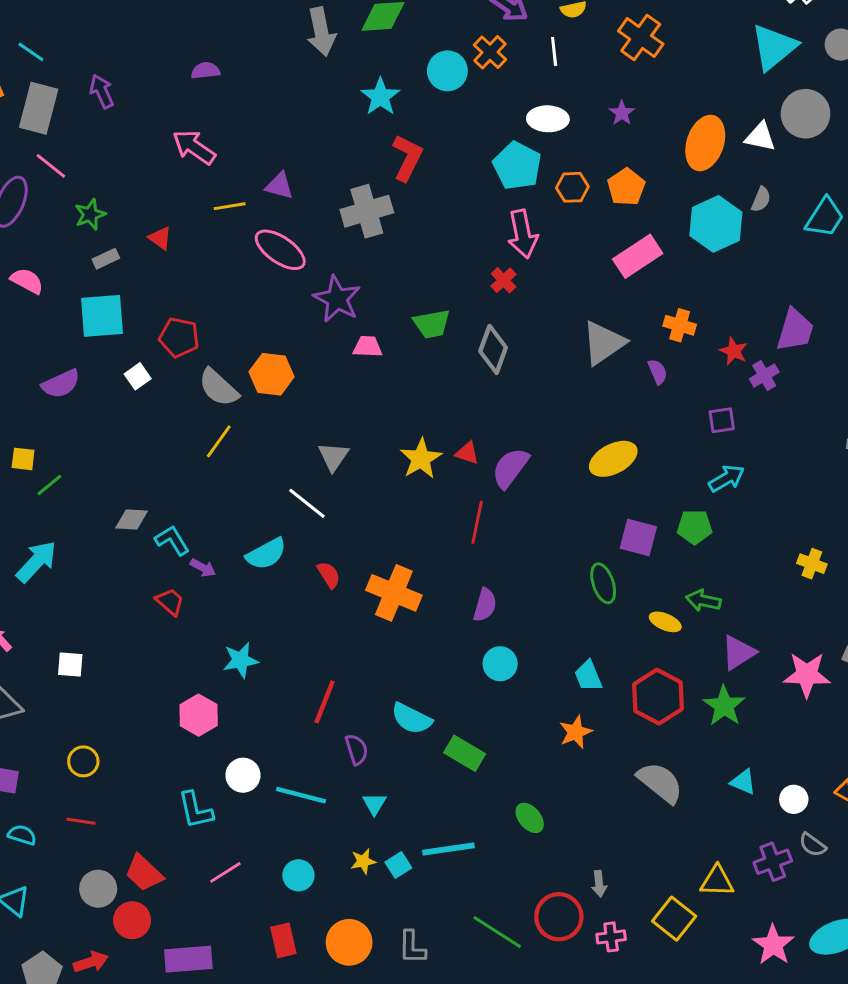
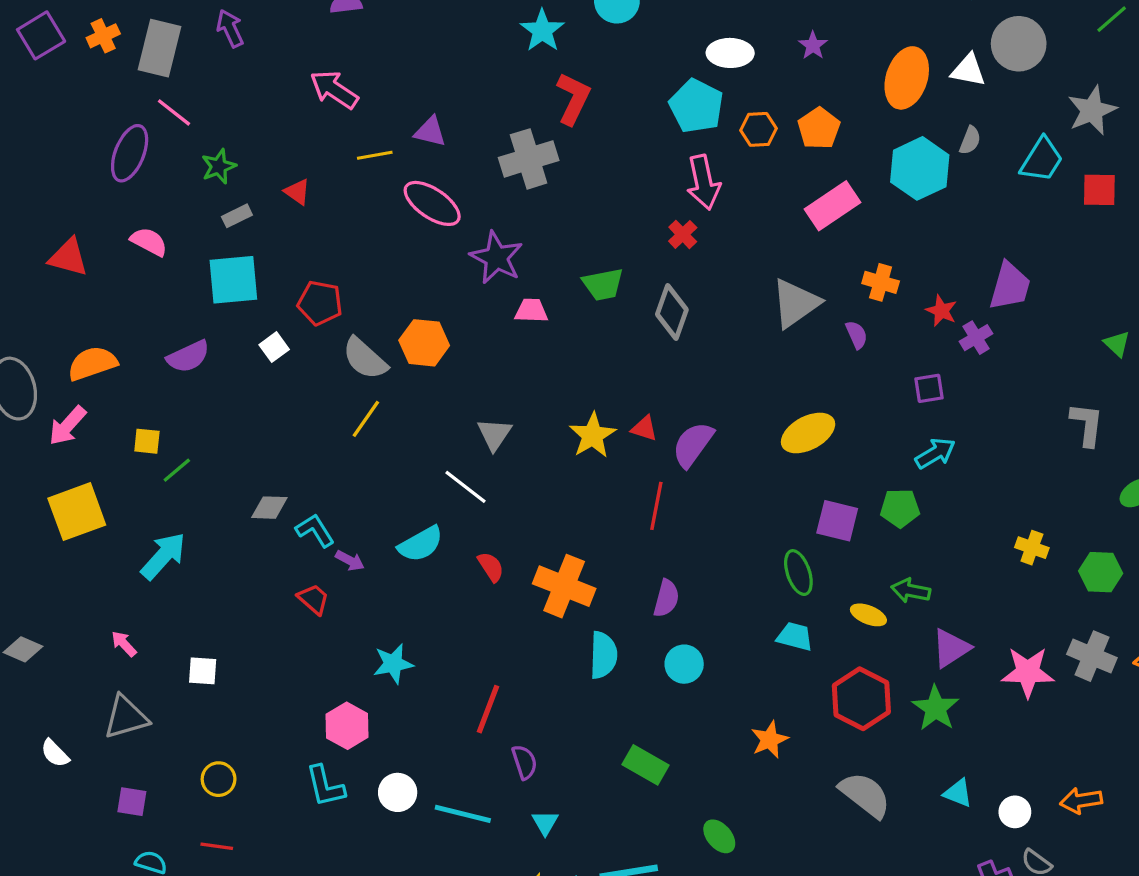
cyan trapezoid: (588, 676) -> (795, 637), moved, turned 128
cyan semicircle: (412, 719) -> (603, 655), moved, turned -114
cyan L-shape: (195, 810) -> (325, 786), moved

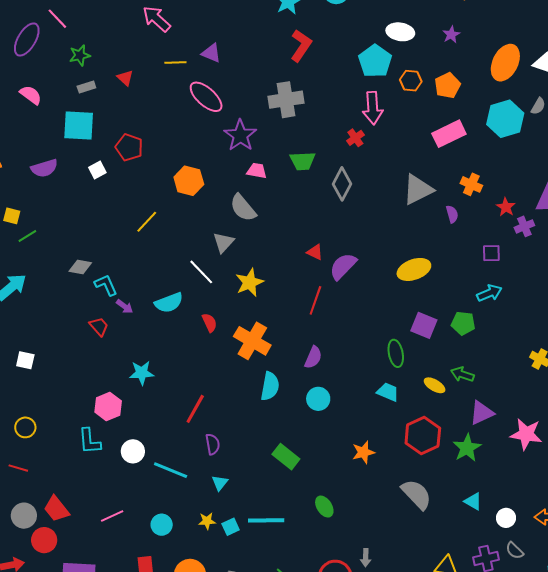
gray cross: (529, 159) -> (286, 100), moved
gray semicircle: (365, 359) -> (243, 208), moved
yellow star: (593, 435) -> (250, 282), moved

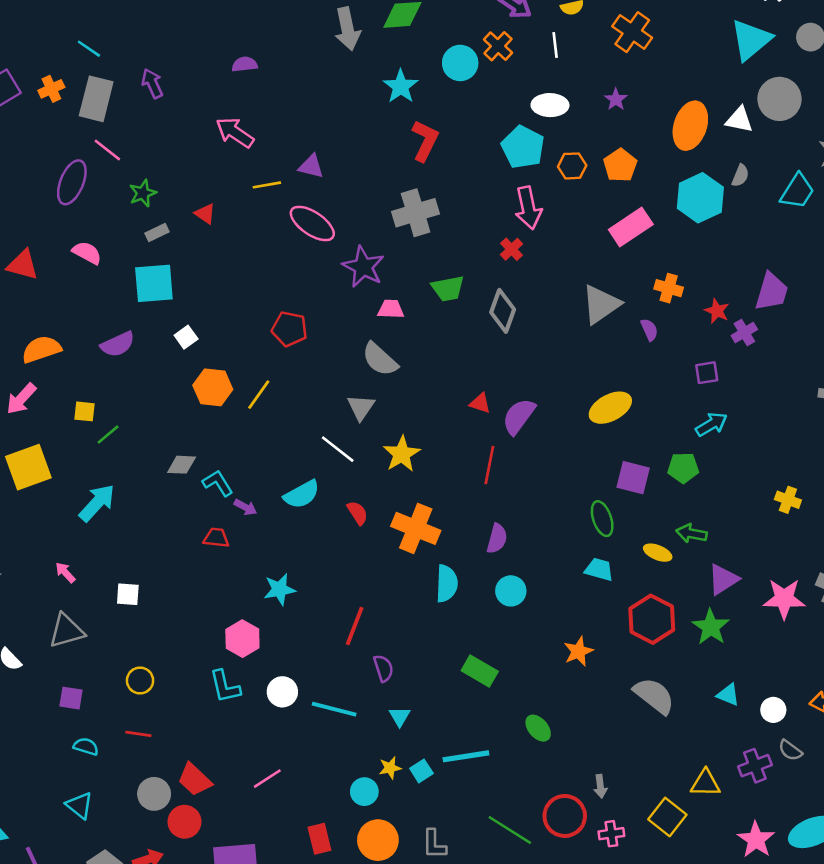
red pentagon: (129, 147) -> (289, 329), moved
orange hexagon: (189, 181) -> (213, 387), moved
red trapezoid: (99, 327) -> (216, 538), turned -35
cyan circle: (162, 525) -> (364, 792), moved

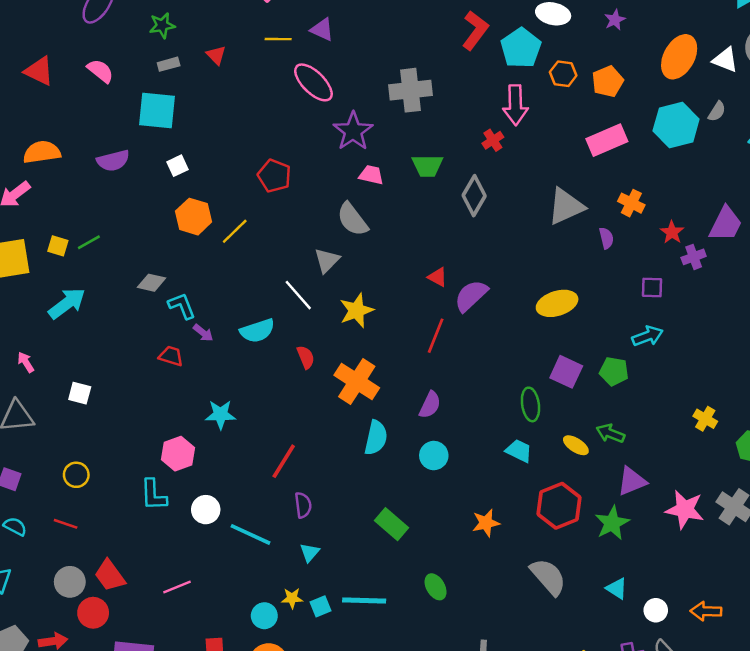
red L-shape: (425, 141) -> (475, 30), moved
yellow square: (84, 411) -> (58, 246), moved

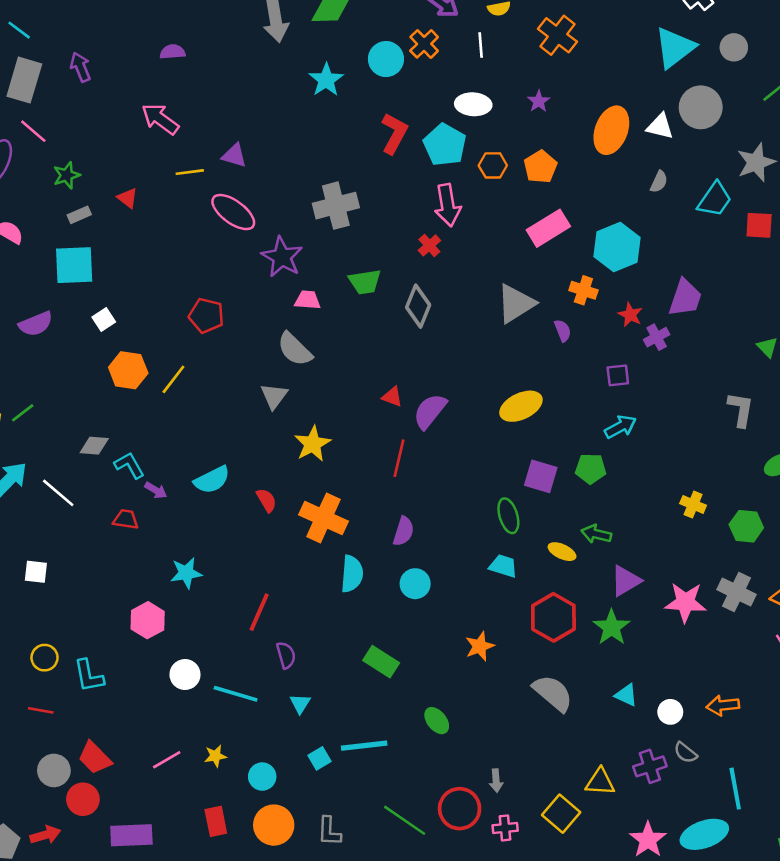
cyan hexagon: (676, 125) -> (617, 247), moved
white line: (298, 295) -> (58, 493), moved
cyan L-shape: (154, 495) -> (89, 676), moved
yellow star: (292, 598) -> (215, 756), moved

